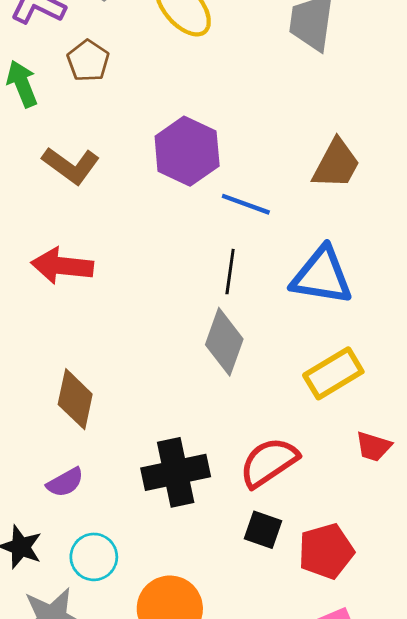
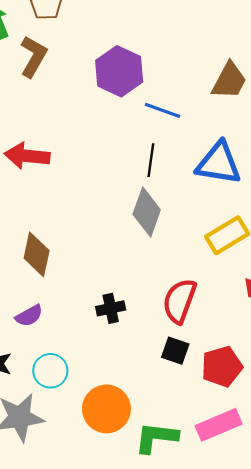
brown L-shape: (71, 165) -> (33, 56), moved, turned -96
red semicircle: (269, 462) -> (179, 301), turned -36
black cross: (176, 472) -> (111, 308), size x0.6

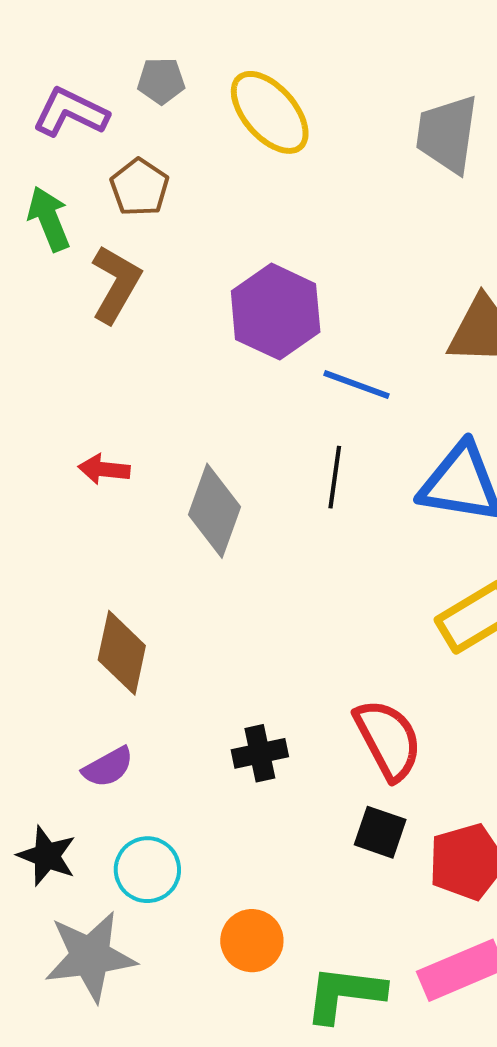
red arrow: (27, 156) -> (104, 469), size x0.6
gray diamond: (147, 212) -> (214, 511), moved
red semicircle: (179, 301) -> (388, 739), turned 132
orange circle: (106, 409) -> (252, 941), size x0.7

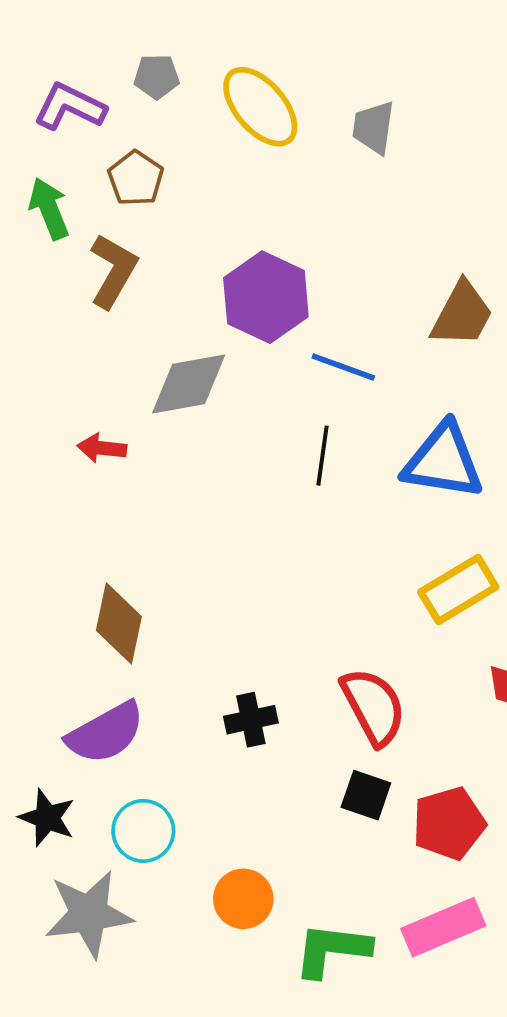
gray trapezoid: (447, 134) -> (373, 127), moved, size x0.7
gray diamond: (214, 511) -> (189, 384), moved, turned 60
purple semicircle: (108, 767) -> (106, 733), size x1.6

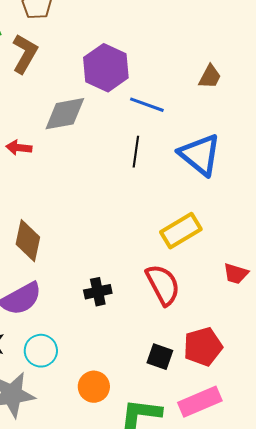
brown trapezoid: (462, 314) -> (210, 77), size x0.7
blue triangle: (443, 461) -> (200, 155), turned 30
yellow rectangle: (458, 590) -> (181, 231), moved
black square: (366, 795) -> (160, 357), moved

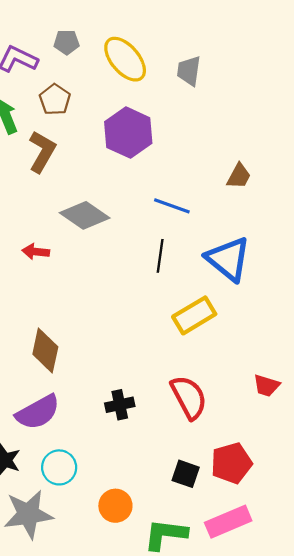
purple hexagon: (106, 68) -> (128, 133), moved
gray diamond: (65, 114) -> (85, 215), turned 45
yellow rectangle: (181, 231) -> (194, 315), moved

